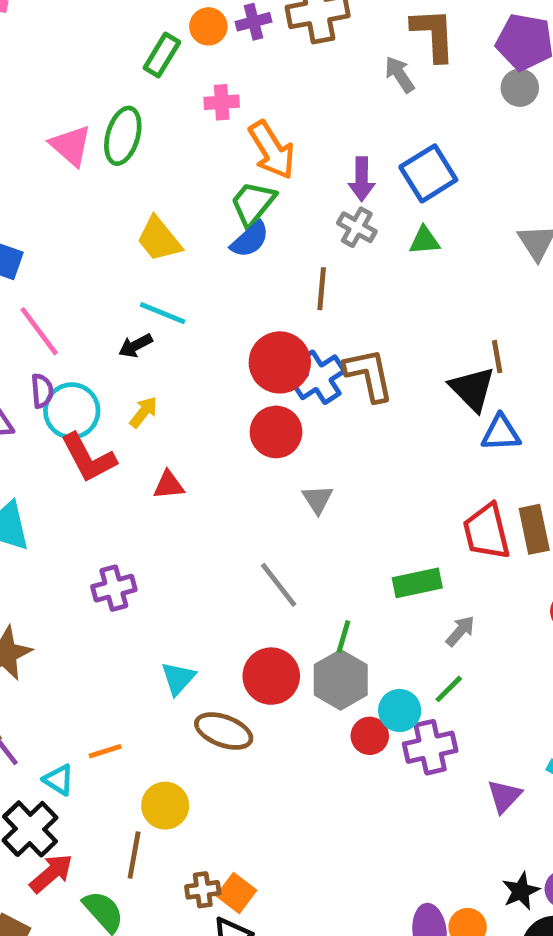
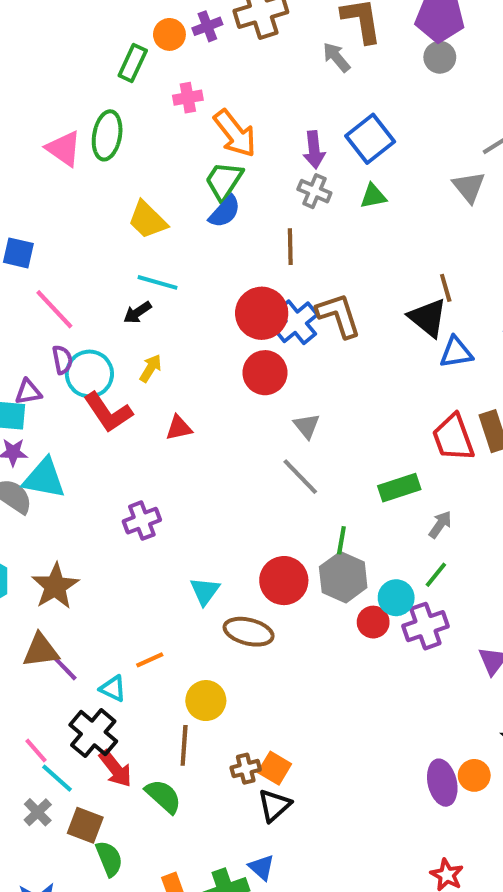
gray line: (279, 585) -> (300, 477), moved
red arrow: (51, 873) -> (115, 769), turned 99

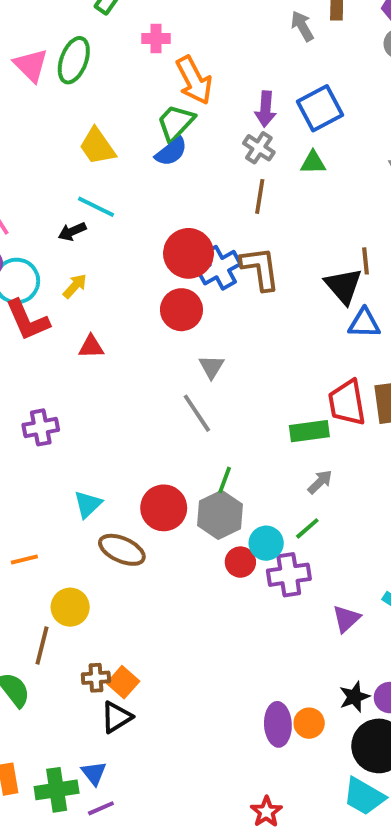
brown line: (290, 247) -> (260, 196), moved
green rectangle: (399, 488) -> (309, 431), moved

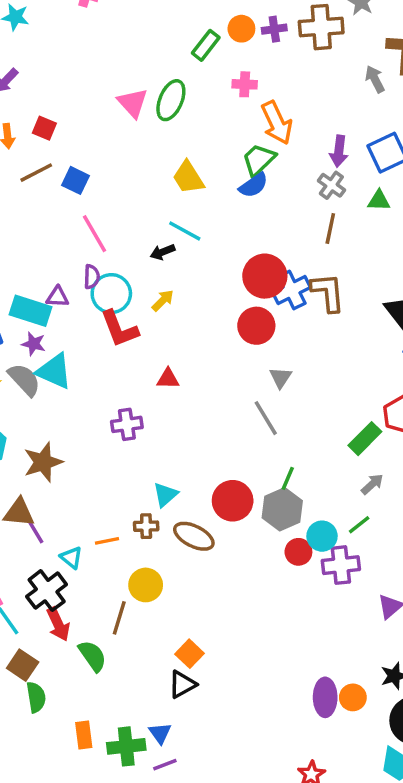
red triangle: (91, 347) -> (168, 379), moved
green rectangle: (309, 431) -> (365, 439), turned -40
brown cross: (96, 678) -> (146, 526), moved

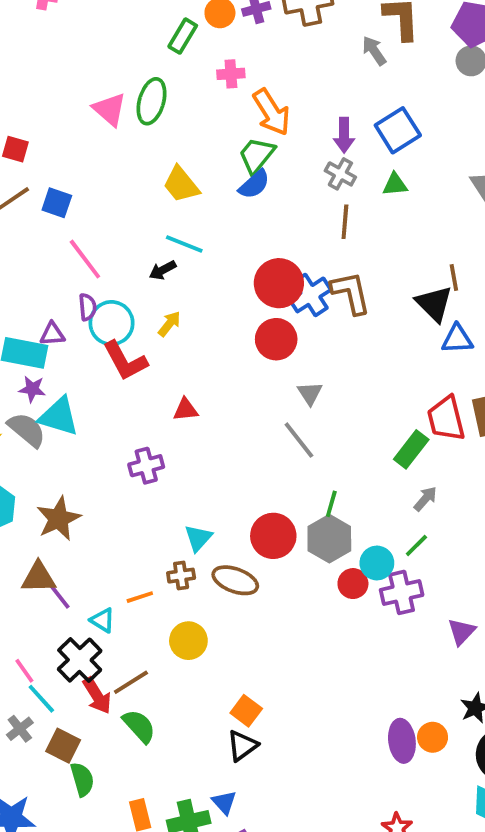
brown line: (119, 618) -> (131, 682), moved, turned 48

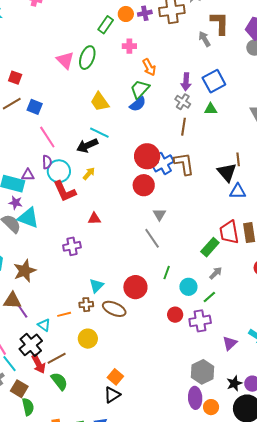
orange arrow: (272, 112) -> (149, 67), size x0.7
black arrow: (163, 270) -> (87, 146), size x1.5
gray hexagon: (329, 539) -> (202, 372), moved
cyan circle: (377, 563) -> (188, 287), moved
orange circle: (433, 737) -> (211, 407), moved

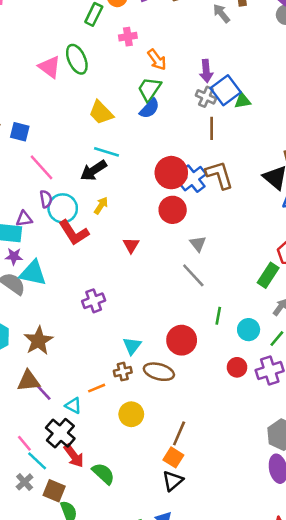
green ellipse: (87, 58) -> (77, 59), turned -35
blue square: (214, 81) -> (226, 90), moved
red triangle: (94, 219) -> (131, 245), moved, turned -48
brown line: (57, 358) -> (179, 433), moved, turned -30

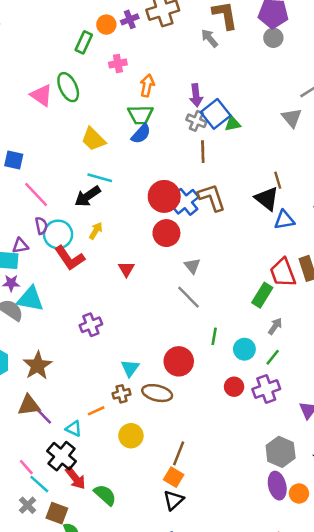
orange arrow: (157, 60) -> (147, 86), turned -130
green trapezoid: (149, 89) -> (140, 115), turned -124

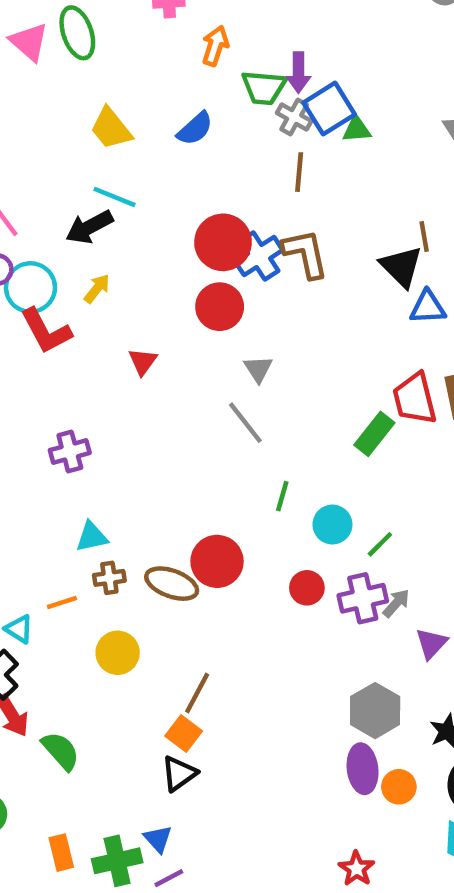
green trapezoid: (140, 115) -> (264, 88), moved
gray arrow: (275, 326) -> (396, 603), moved
red circle: (179, 361) -> (217, 561), moved
cyan triangle: (130, 368) -> (92, 537), moved, turned 36

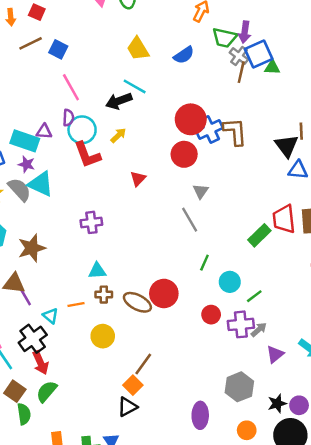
brown line: (299, 172) -> (241, 72), moved
green semicircle: (61, 751) -> (47, 391), moved, turned -105
purple ellipse: (363, 769) -> (200, 415), moved

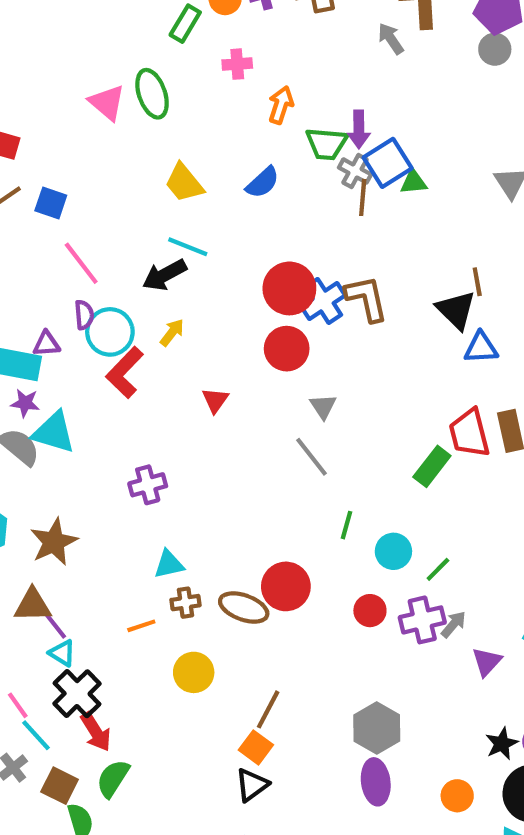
red L-shape: (87, 155) -> (125, 372), turned 72
cyan triangle: (51, 316) -> (62, 653), moved
gray hexagon: (239, 387) -> (377, 728), moved

